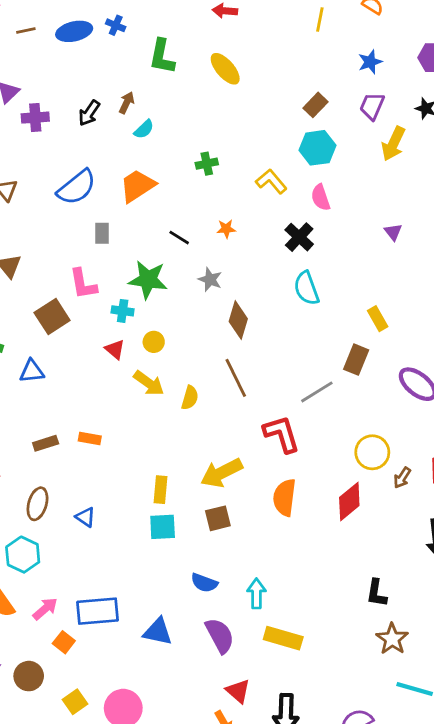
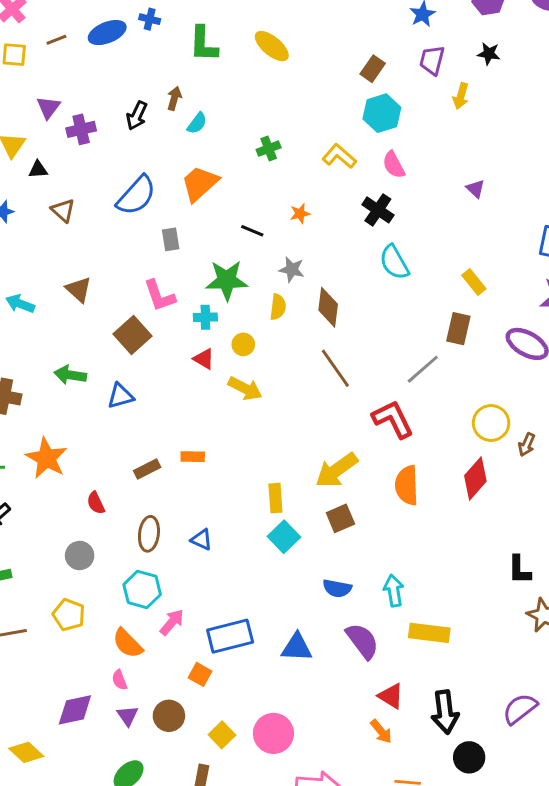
yellow arrow: (393, 144) -> (461, 96), size x0.7
yellow semicircle: (190, 398) -> (278, 307), moved
cyan square: (163, 527) -> (284, 537), turned -32
pink arrow: (45, 609) -> (172, 622), moved

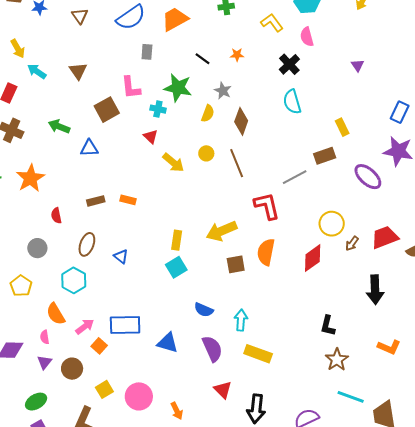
brown rectangle: (458, 329) -> (325, 156), turned 45
yellow circle: (243, 344) -> (206, 153), moved
brown square: (340, 518) -> (236, 264), moved
pink arrow: (172, 622) -> (85, 327), moved
orange arrow: (381, 731) -> (177, 411), moved

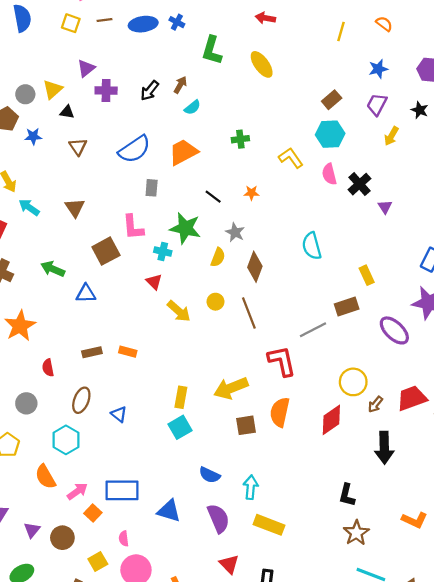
black cross: (289, 64) -> (359, 184), moved
black arrow: (375, 290) -> (384, 448), moved
pink semicircle: (45, 337) -> (124, 539), moved

